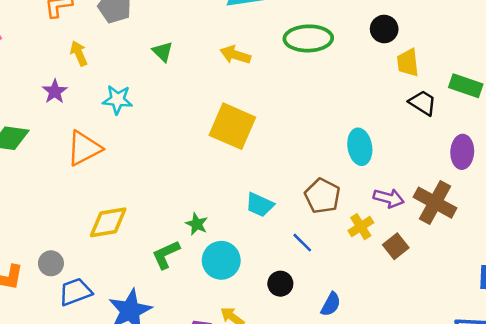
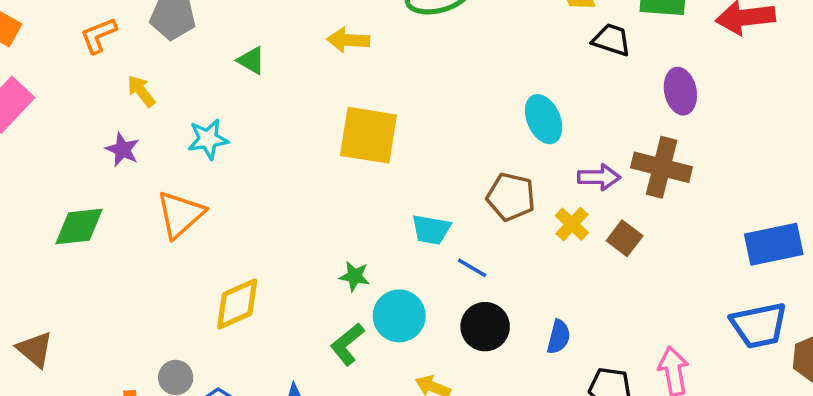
blue line: (302, 243) -> (472, 268), moved
green L-shape: (166, 255) -> (347, 344), moved
black circle: (280, 284) -> (485, 327), size x1.4

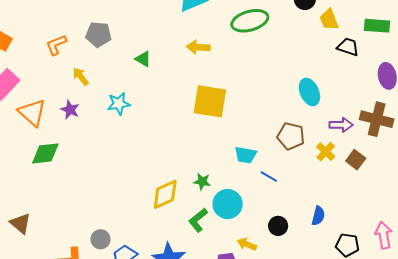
orange triangle: (180, 214) -> (32, 113), moved, turned -36
yellow diamond: (237, 304) -> (165, 194), moved
black circle: (485, 327) -> (278, 226), moved, size x0.7

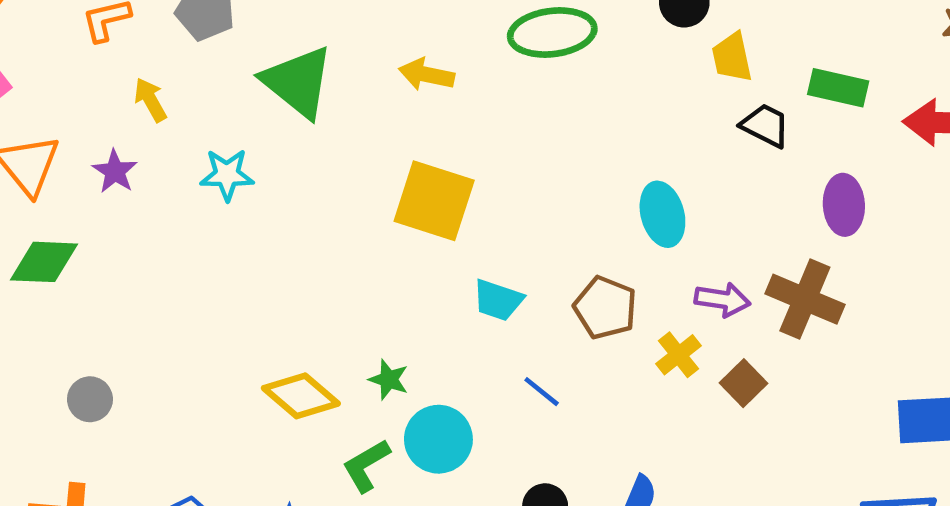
green triangle: (143, 59) -> (298, 82), size x2.0
cyan trapezoid: (246, 155) -> (498, 300), moved
yellow diamond: (165, 194) -> (301, 396), turned 56
gray circle: (101, 239) -> (90, 399), moved

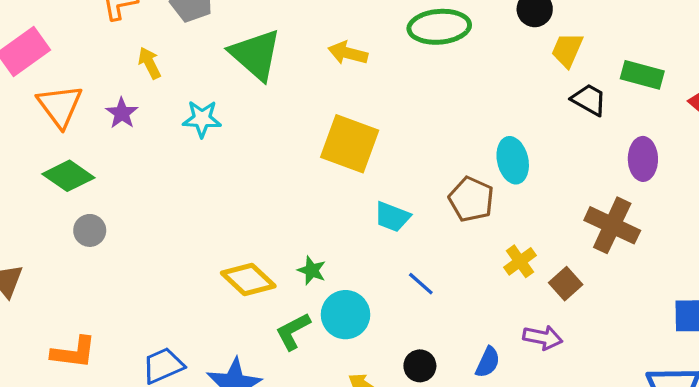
yellow trapezoid: (732, 57) -> (567, 50), turned 33
green diamond: (44, 262) -> (68, 176), turned 30
purple arrow: (722, 300) -> (543, 338), moved
brown pentagon: (605, 308) -> (471, 199), moved
gray circle: (90, 399) -> (90, 230), moved

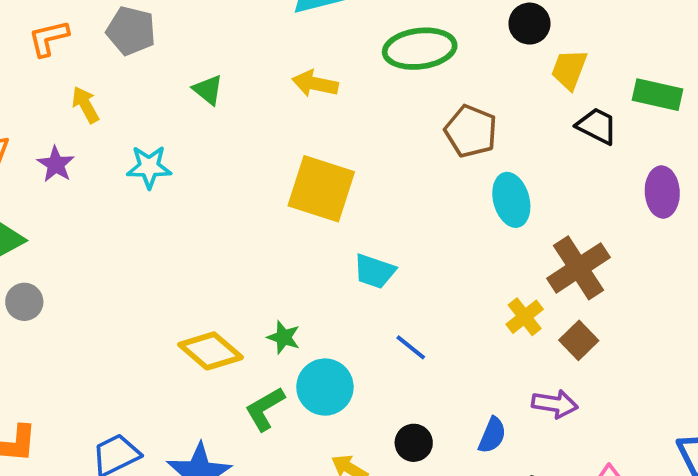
green triangle: (256, 55) -> (208, 90), size x0.5
brown pentagon: (471, 199) -> (471, 131), moved
brown cross: (612, 225) -> (579, 268), moved, turned 34

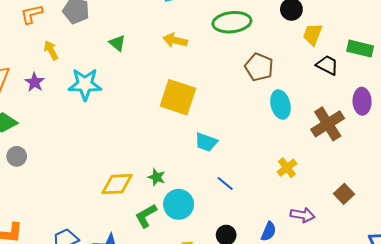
cyan star: (149, 167) -> (85, 84), size x1.4
brown cross: (579, 268) -> (328, 124), moved
brown square: (579, 340) -> (344, 194), moved
yellow diamond: (211, 351) -> (117, 184), turned -44

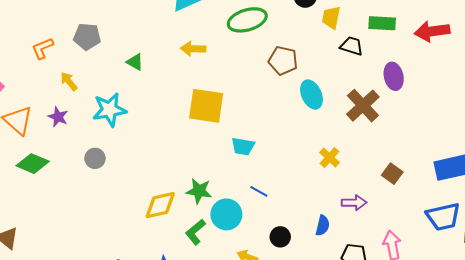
gray circle: (17, 156) -> (95, 158), moved
green star: (157, 177) -> (199, 191), size x1.4
blue line: (225, 183) -> (259, 191), moved

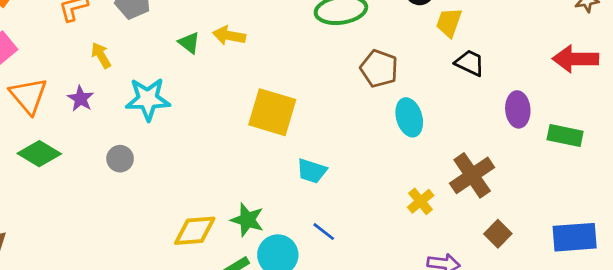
green rectangle: (382, 23) -> (565, 135), moved
yellow arrow: (193, 49) -> (229, 36), moved
brown cross: (363, 106) -> (472, 175), moved

